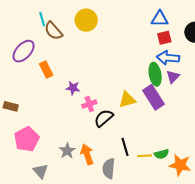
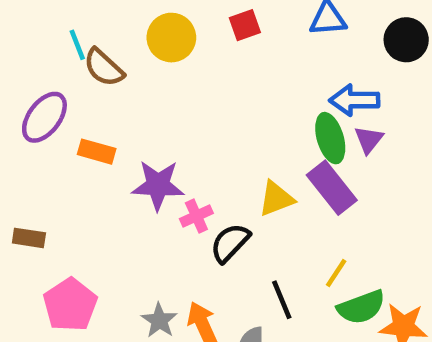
red square: (164, 38) -> (245, 25), moved
orange rectangle: (46, 69) -> (97, 152), turned -42
purple star: (73, 88) -> (158, 185), size x1.6
green semicircle: (162, 154) -> (361, 307), size x1.5
yellow line: (145, 156) -> (336, 273), moved, turned -48

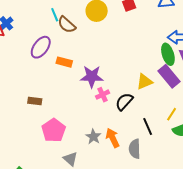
pink cross: (196, 216) -> (102, 95), moved

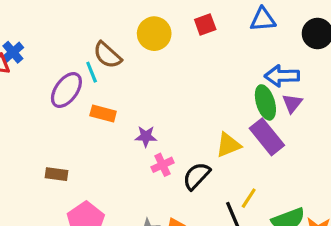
cyan line: (55, 15) -> (92, 72), moved
purple star: (92, 77) -> (146, 136), size x0.6
yellow line: (172, 114) -> (249, 198), moved

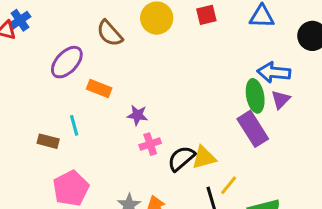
cyan line: (92, 72) -> (74, 125), moved
yellow triangle: (228, 145) -> (204, 158), moved

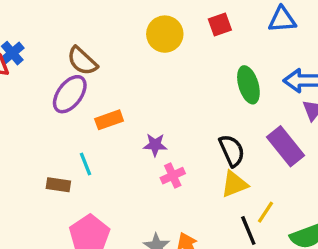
brown semicircle: (110, 33) -> (82, 61), moved
orange rectangle: (99, 89) -> (109, 120), turned -35
green ellipse: (255, 96) -> (248, 85), moved
black semicircle: (181, 158) -> (232, 151), moved, turned 112

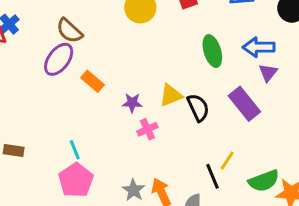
orange rectangle: (109, 120) -> (92, 81), turned 60
cyan line: (86, 164) -> (75, 150), moved
yellow triangle: (234, 184) -> (171, 95), moved
brown rectangle: (58, 185) -> (14, 150), moved

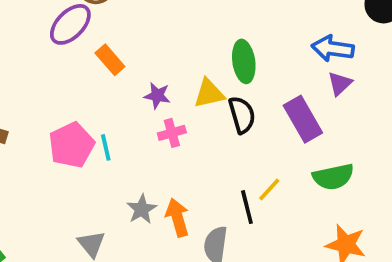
green ellipse: (212, 51) -> (244, 61), moved
cyan line: (75, 150) -> (106, 147), moved
pink pentagon: (76, 180) -> (71, 145), moved
green semicircle: (264, 181) -> (333, 177), moved

